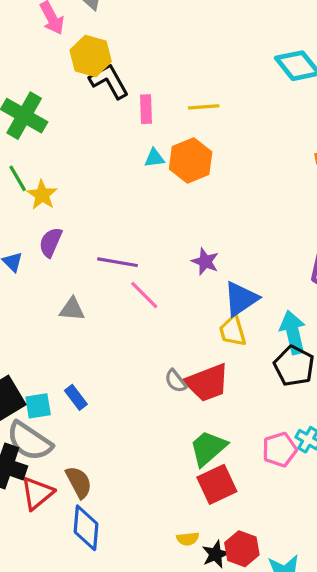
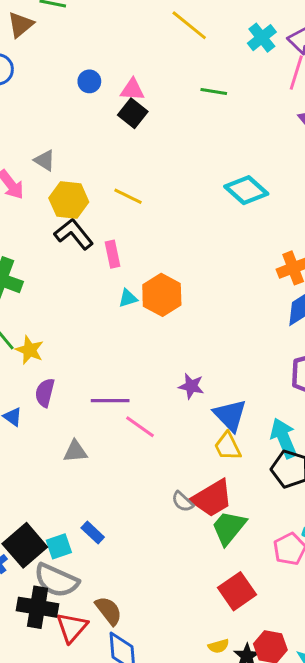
yellow hexagon: (91, 56) -> (69, 200), moved
yellow line: (204, 107) -> (128, 196), moved, turned 40
blue triangle: (241, 299) -> (230, 415), turned -30
green trapezoid: (208, 448) -> (229, 528), moved

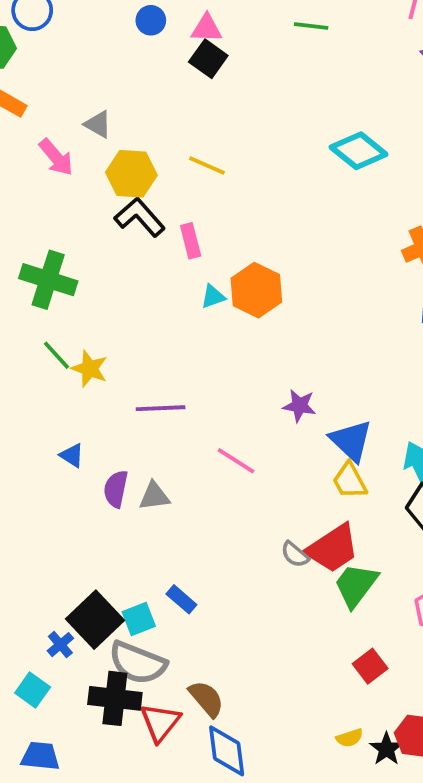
purple semicircle: (45, 393) -> (116, 489), moved
purple line: (110, 401) -> (161, 408), moved
red square: (237, 591) -> (370, 666), size x0.7

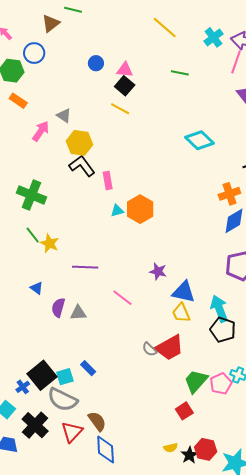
pink arrow: (56, 157) -> (41, 131), turned -110
yellow line: (207, 165) -> (120, 109), moved
blue triangle: (351, 441) -> (184, 292), turned -35
green trapezoid: (356, 585) -> (196, 381), moved
black cross: (115, 698) -> (35, 425), moved, turned 32

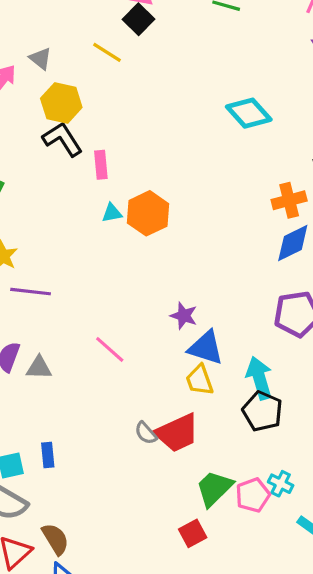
yellow line: (120, 109) -> (107, 52), moved
purple line: (85, 267) -> (31, 292), moved
purple star: (158, 271) -> (184, 316), moved
blue rectangle: (88, 368) -> (48, 455), turned 35

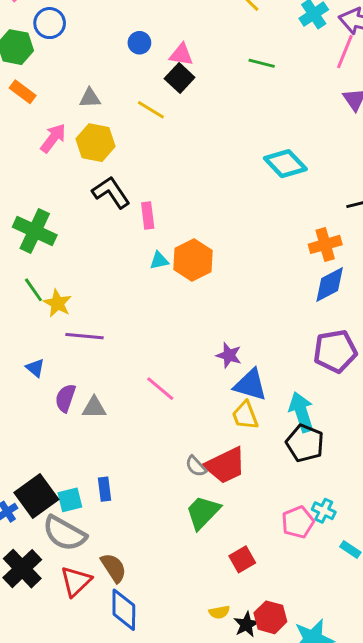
gray triangle: (40, 59) -> (90, 98), moved, turned -40
yellow hexagon: (61, 103) -> (95, 143), moved
green trapezoid: (214, 488) -> (203, 512), moved

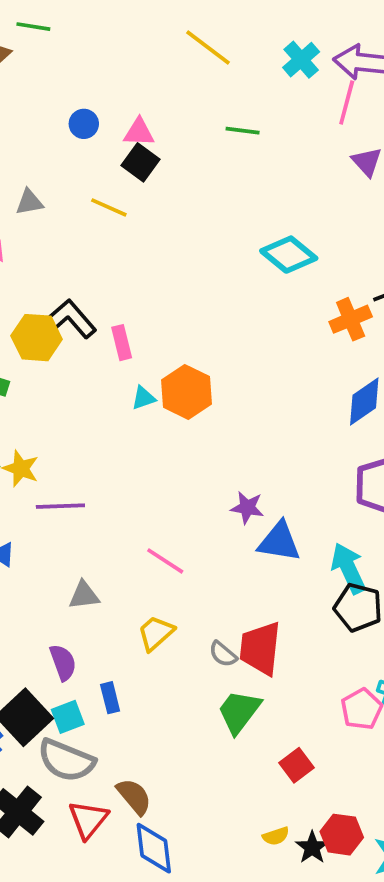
yellow hexagon: (95, 143) -> (37, 338), moved
orange cross: (325, 244) -> (351, 319), moved
purple semicircle: (65, 398) -> (63, 662), moved, turned 148
yellow trapezoid: (245, 415) -> (156, 633), moved, turned 76
red trapezoid: (225, 465) -> (260, 648), turned 129

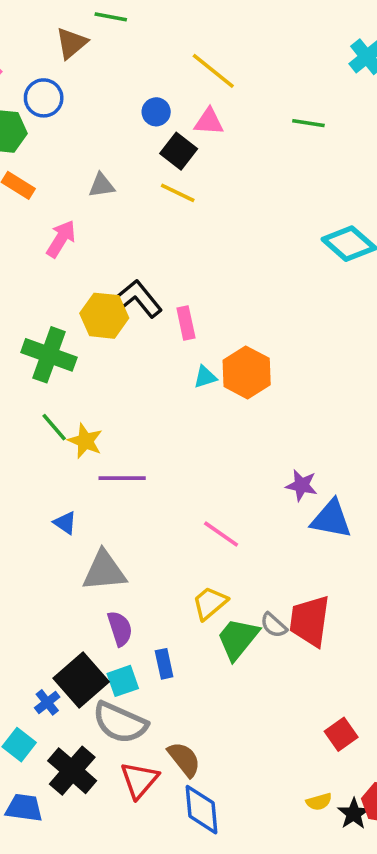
yellow line: (208, 48) -> (213, 71), moved
black square: (141, 162) -> (179, 151), moved
gray triangle: (84, 595) -> (104, 571), moved, size x1.5
green trapezoid: (239, 712) -> (238, 639), moved

